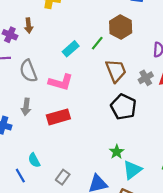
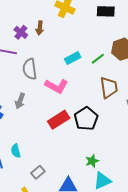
black pentagon: (123, 107) -> (86, 119), moved
red rectangle: (58, 117) -> (59, 120), moved, turned -30

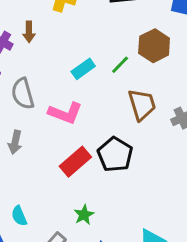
green star: (92, 161) -> (84, 215), moved

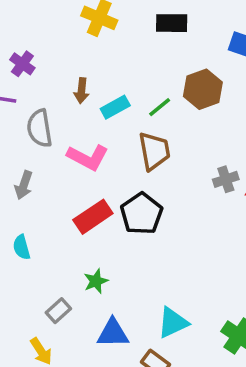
brown arrow: (29, 32) -> (82, 91), moved
brown trapezoid: (142, 105) -> (154, 151), moved
cyan semicircle: (19, 216) -> (22, 247), moved

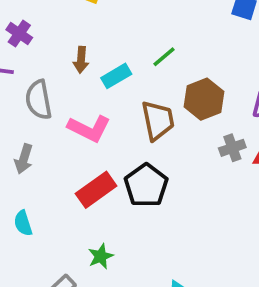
brown hexagon: (203, 89) -> (204, 99), moved
green line: (160, 107) -> (164, 57), moved

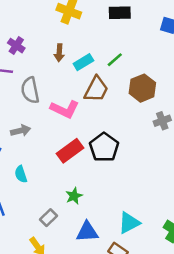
brown arrow: (81, 60) -> (59, 53), moved
cyan rectangle: (116, 76) -> (83, 62), moved
brown trapezoid: (158, 120) -> (96, 89), moved, turned 40
gray arrow: (24, 159) -> (21, 131), turned -120

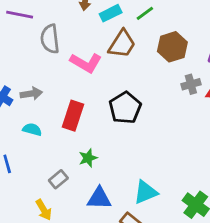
gray arrow: (21, 131) -> (31, 94), moved
red rectangle: (70, 151) -> (73, 116), moved, turned -40
cyan semicircle: (21, 174) -> (32, 129), turned 119

